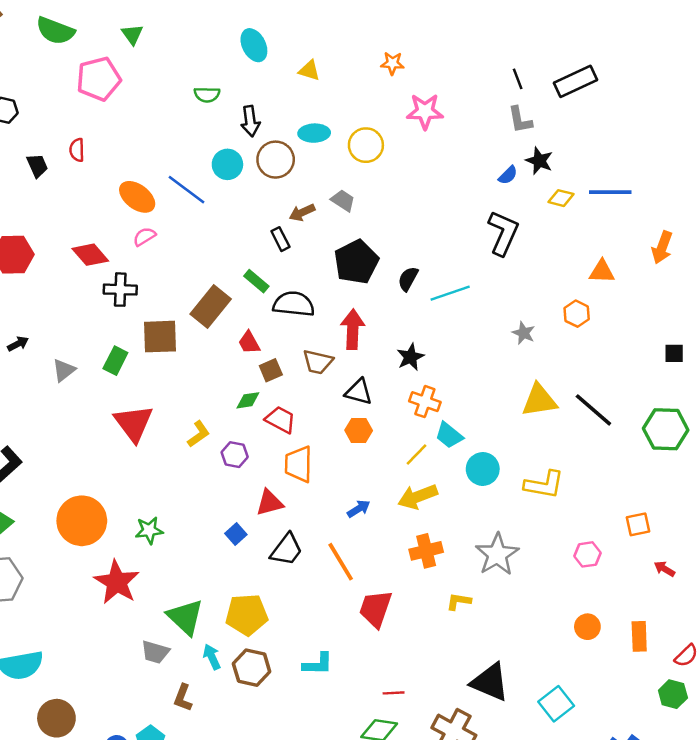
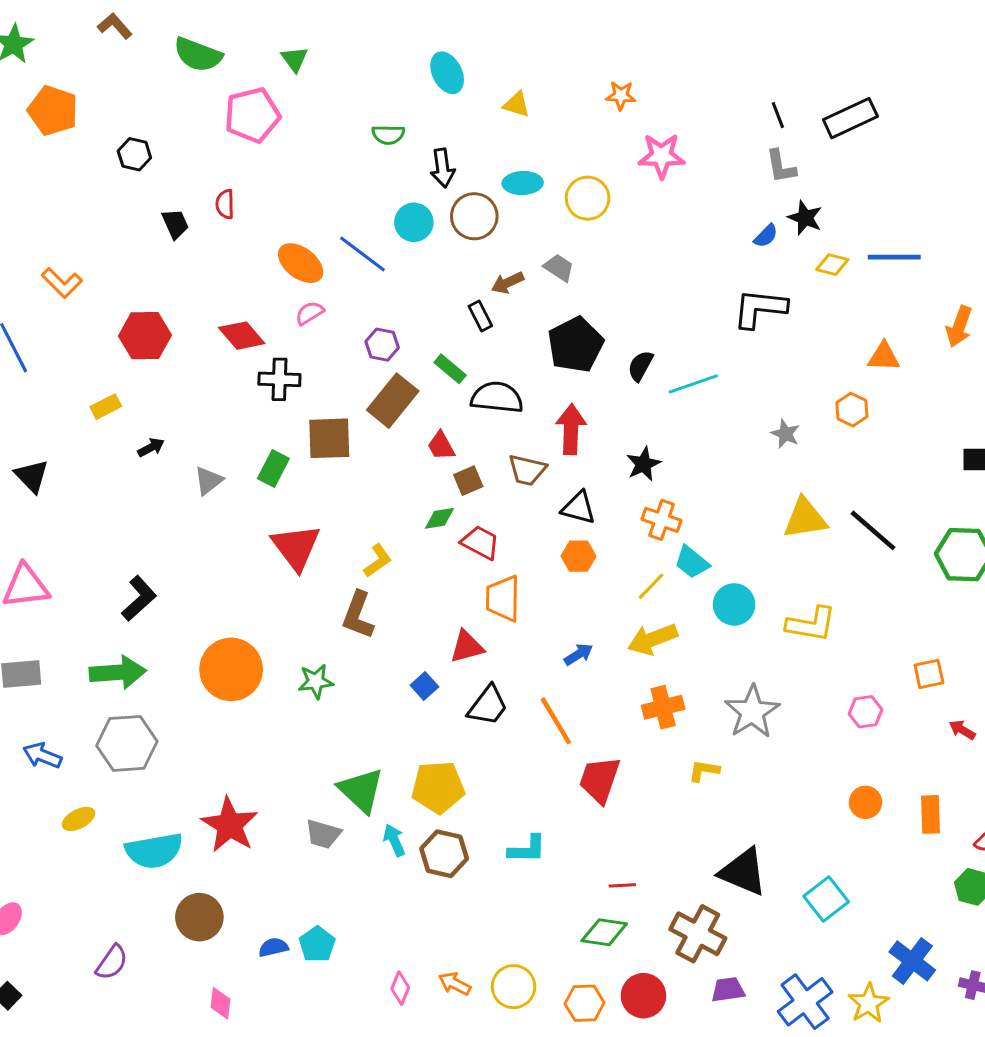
black L-shape: (503, 233) -> (760, 308), turned -108
purple hexagon: (235, 455) -> (382, 345), moved
red star: (117, 582) -> (230, 825), moved
brown L-shape: (183, 698) -> (358, 615), moved, size x1.4

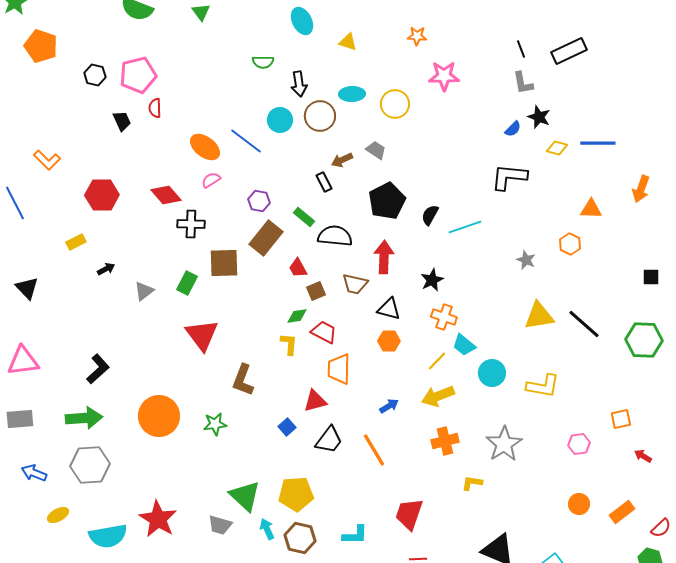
pink pentagon: (252, 115) -> (138, 75), moved
yellow L-shape: (378, 561) -> (289, 344), moved, turned -50
red trapezoid: (600, 780) -> (409, 514), moved
orange rectangle: (930, 814) -> (622, 512), turned 55

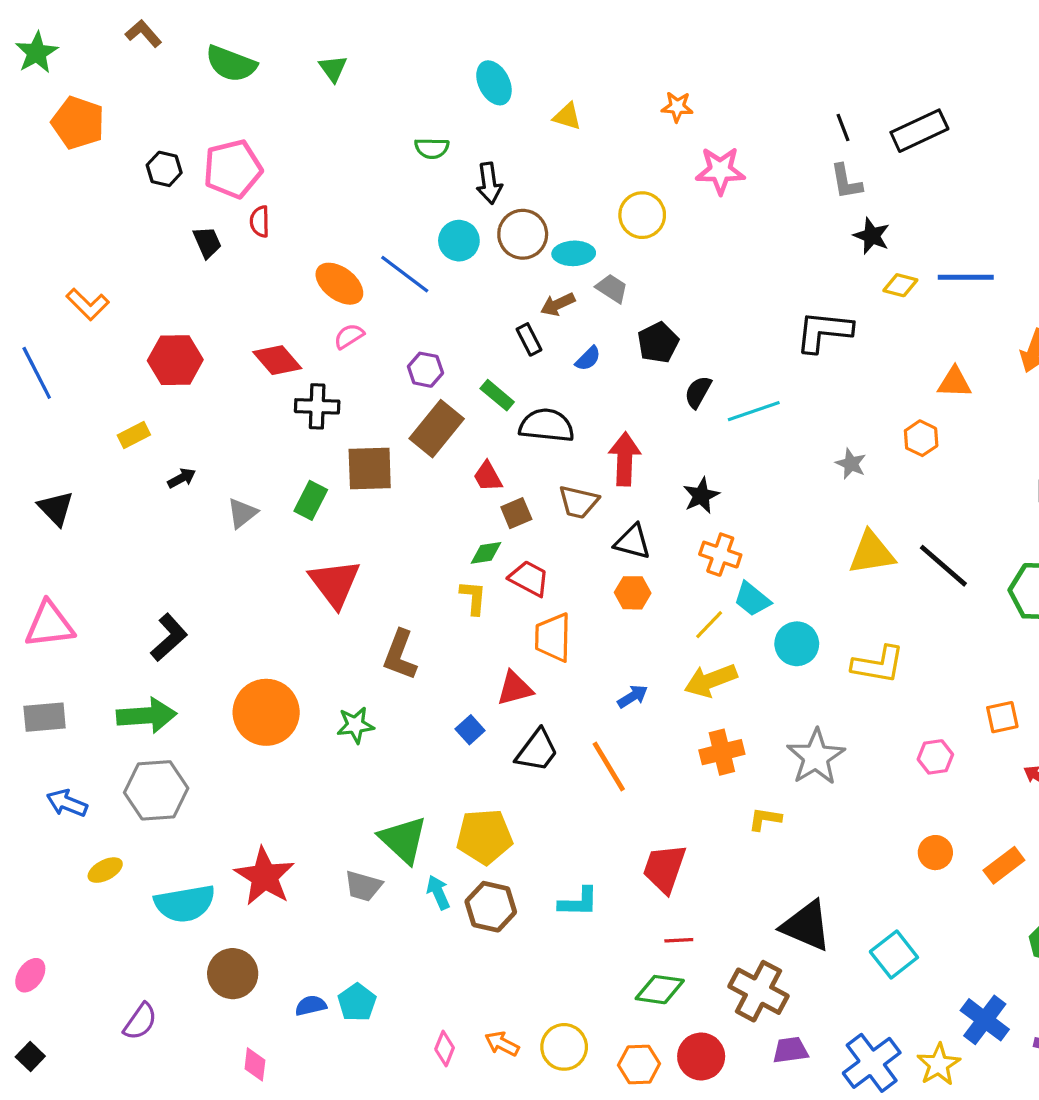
cyan ellipse: (352, 94) -> (574, 253), moved
blue semicircle: (513, 129) -> (588, 359), moved
black pentagon: (387, 201) -> (658, 343), moved, size x0.7

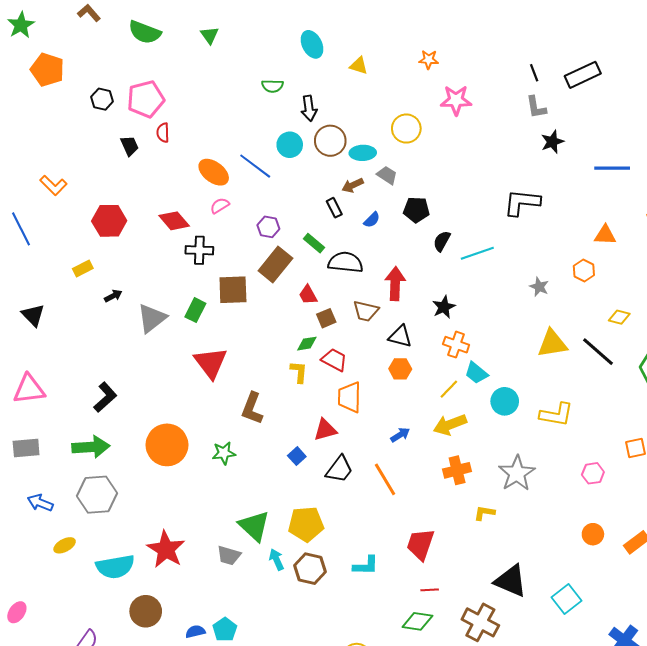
black star: (872, 236) -> (552, 142), turned 30
yellow diamond: (900, 285) -> (619, 317), moved
black pentagon: (658, 343) -> (416, 210), turned 30
gray triangle: (242, 513) -> (152, 318), size x1.5

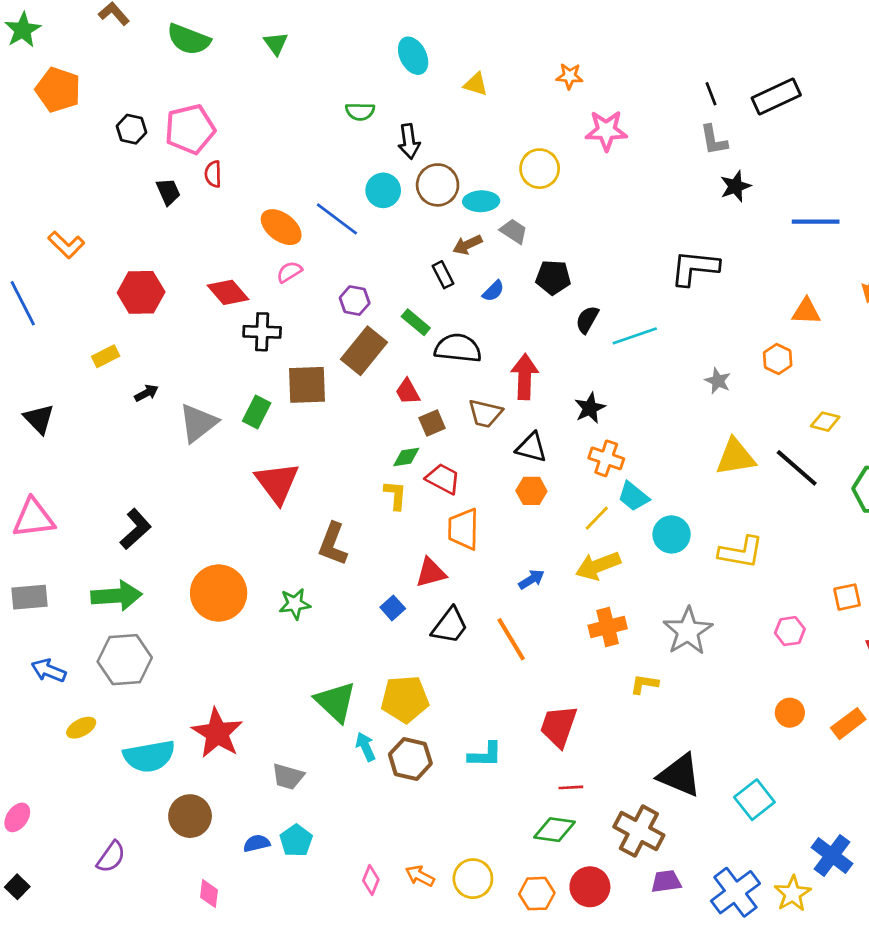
gray trapezoid: (229, 555) -> (288, 777), moved

